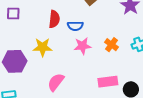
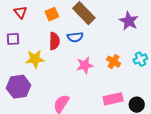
blue semicircle: (75, 26) -> (75, 37), moved
yellow star: (43, 47) -> (35, 59), moved

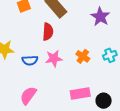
blue semicircle: (75, 37) -> (30, 60), moved
red semicircle: (54, 41) -> (48, 32), moved

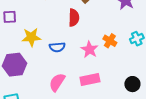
pink star: (54, 58) -> (90, 49), moved, turned -30
pink rectangle: (80, 94) -> (90, 80), moved

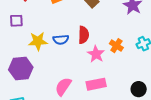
red semicircle: (74, 18) -> (84, 35), moved
blue semicircle: (57, 47) -> (61, 40), moved

